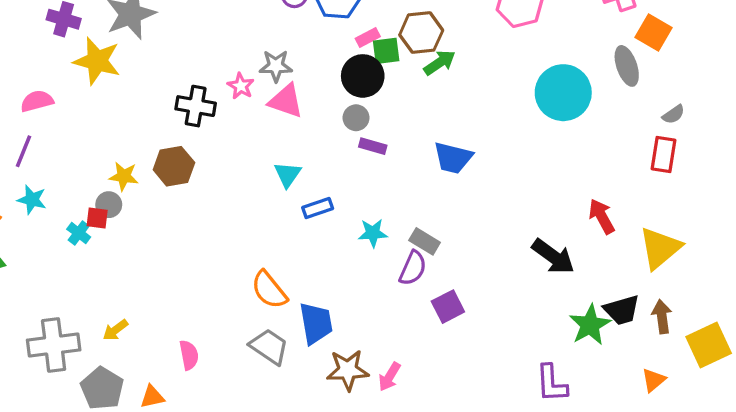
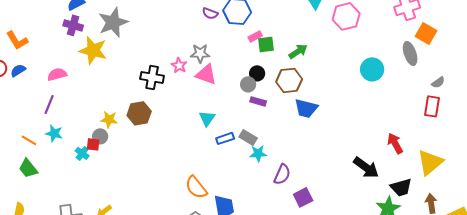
brown hexagon: (421, 33) -> (289, 80), moved
black circle: (363, 76) -> (257, 73), moved, size x0.6
cyan circle: (563, 93) -> (372, 69), size x0.7
gray rectangle: (425, 241) -> (248, 137), moved
black trapezoid: (622, 310) -> (401, 187), moved

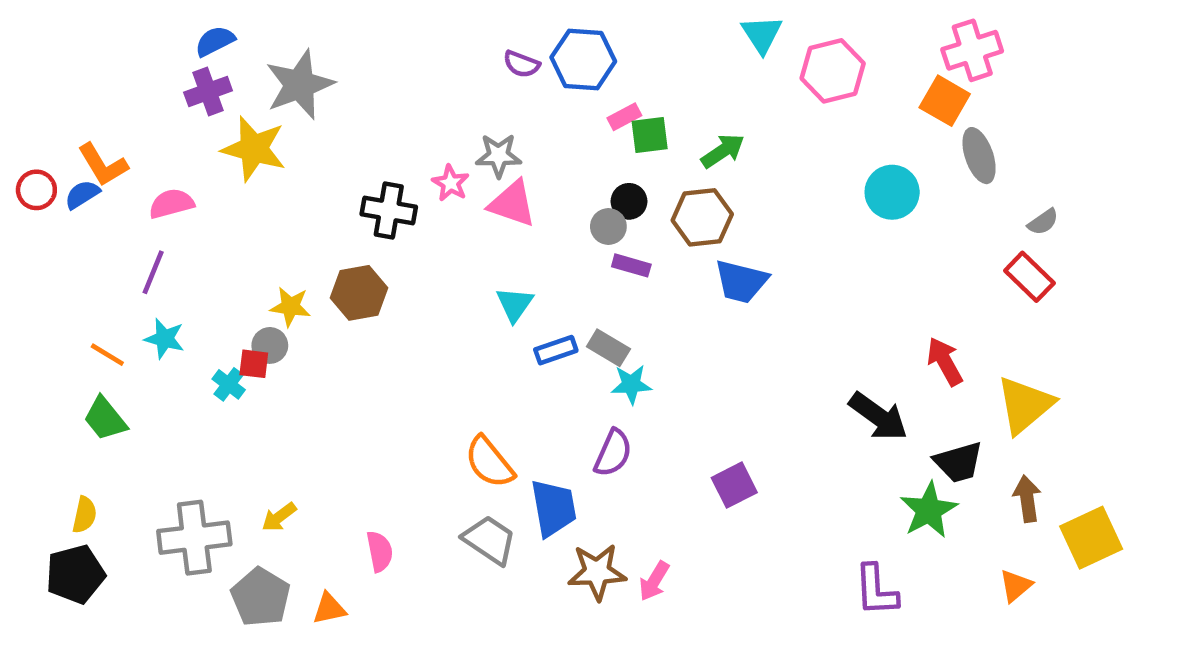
purple cross: (73, 25) -> (208, 92), turned -36
orange square: (426, 33) -> (945, 101), moved
orange L-shape: (17, 40) -> (103, 165), moved
red rectangle: (432, 106) -> (1029, 277), turned -55
purple semicircle: (282, 174) -> (613, 453), moved

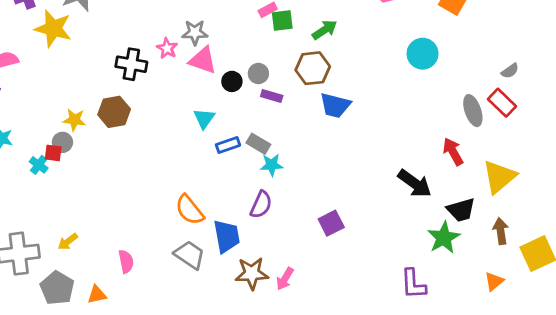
gray ellipse: (979, 156) -> (473, 111), moved
black circle: (629, 201) -> (232, 81), moved

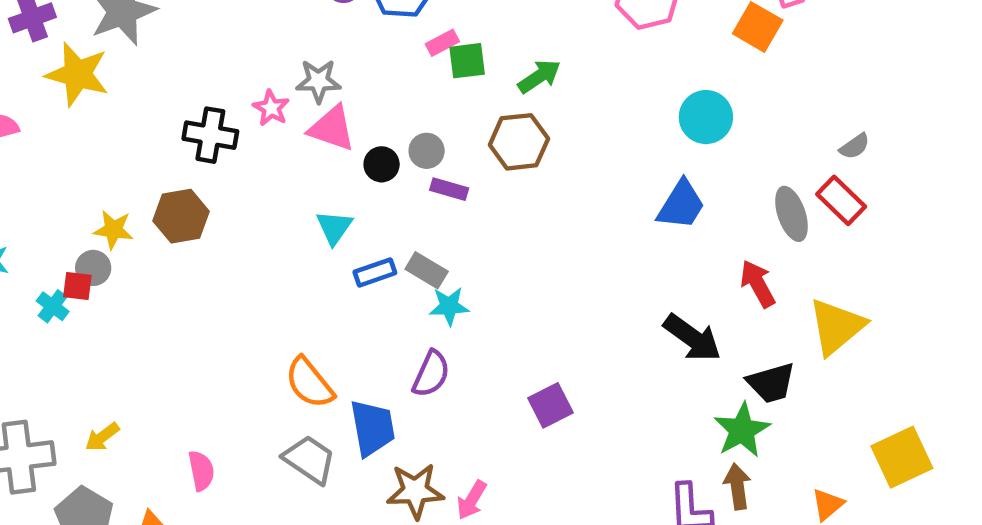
blue trapezoid: (335, 105) -> (681, 205), moved, turned -72
brown arrow: (501, 231) -> (737, 486), moved

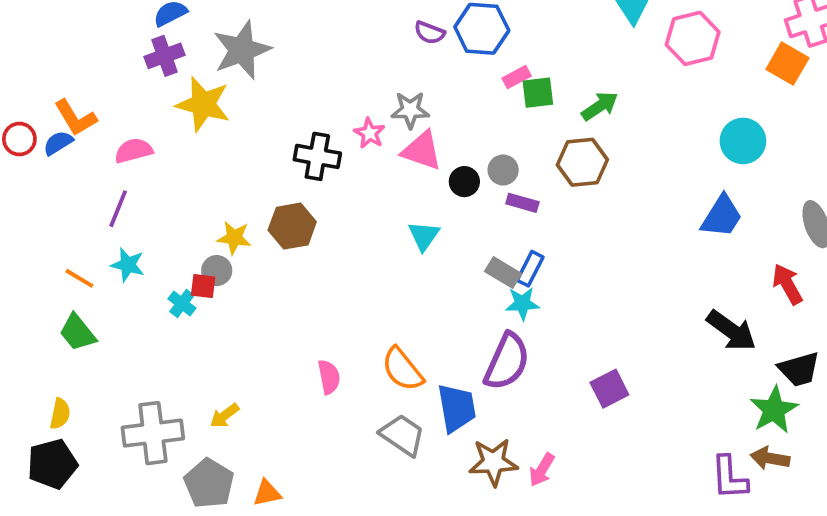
blue rectangle: (375, 272) -> (530, 269), moved, turned -44
purple semicircle: (431, 374) -> (507, 362), size x1.4
pink semicircle: (201, 471) -> (329, 377), moved
brown arrow: (737, 486) -> (770, 458), turned -72

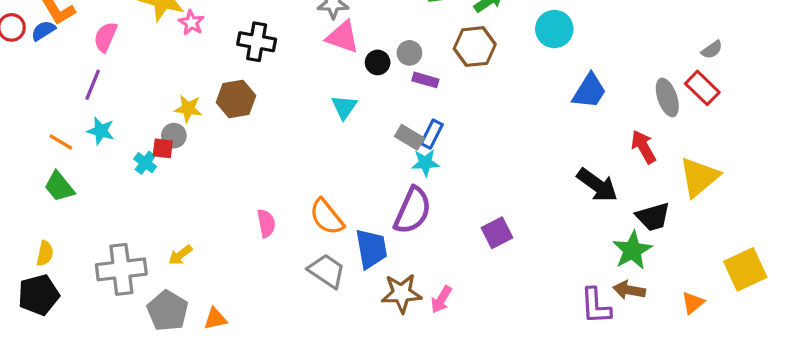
pink star: (370, 133) -> (191, 23), moved
cyan circle: (743, 141) -> (554, 29), moved
pink semicircle: (134, 151) -> (105, 37), turned -52

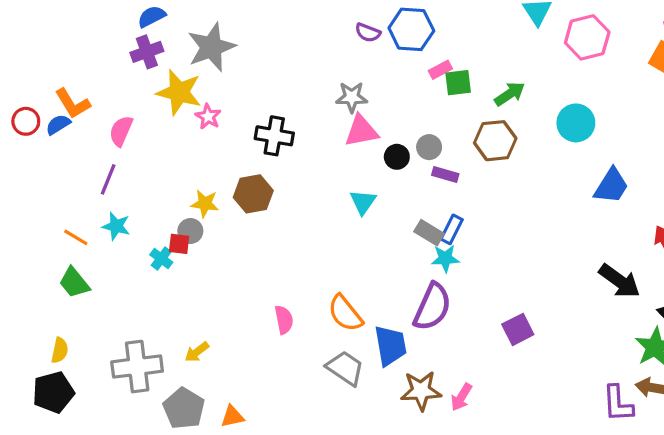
pink triangle: (343, 37) -> (361, 131), turned -30

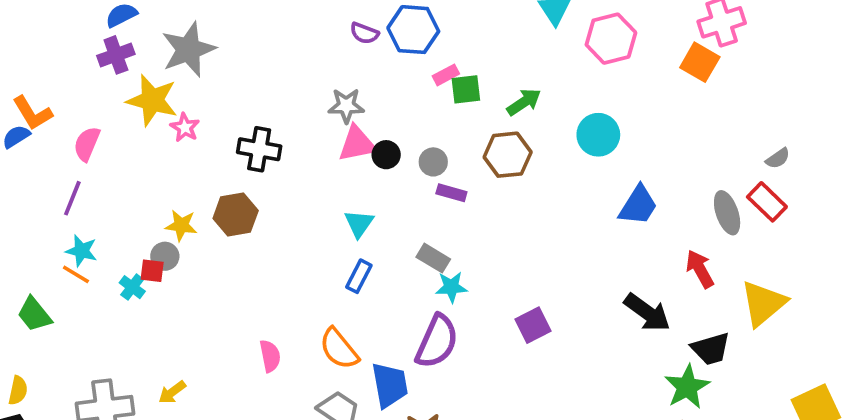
black circle: (397, 157) -> (386, 155), moved
blue rectangle: (452, 229) -> (359, 276), moved
orange line: (76, 237) -> (76, 274), moved
purple square: (518, 329) -> (533, 325), moved

